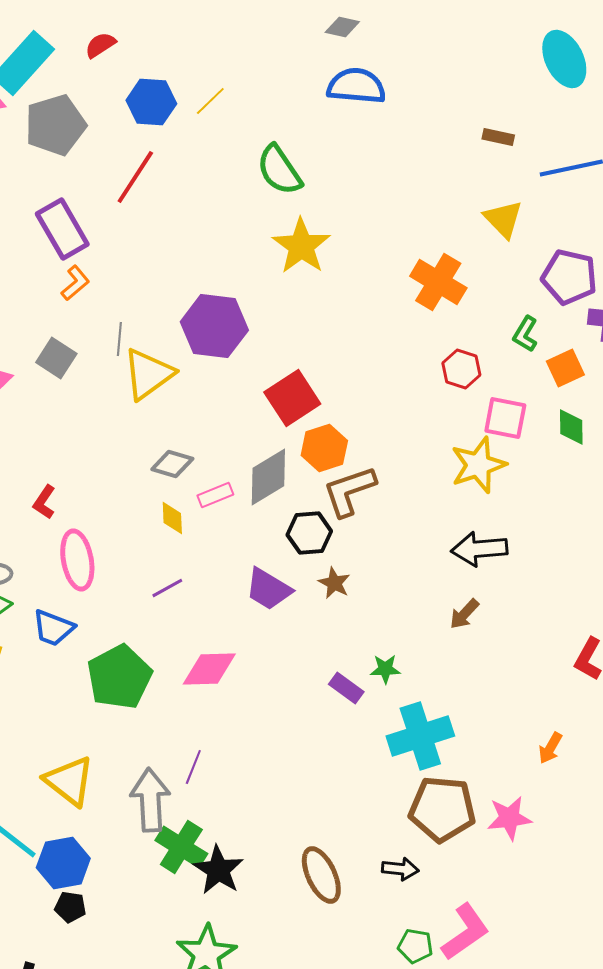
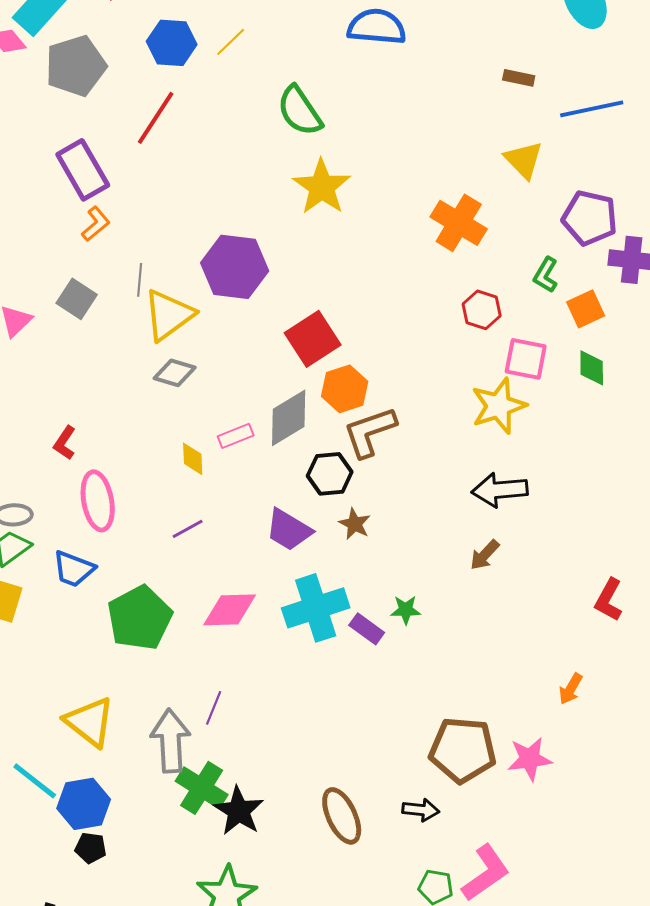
gray diamond: (172, 464) -> (175, 373), moved
cyan cross: (420, 736) -> (316, 608), moved

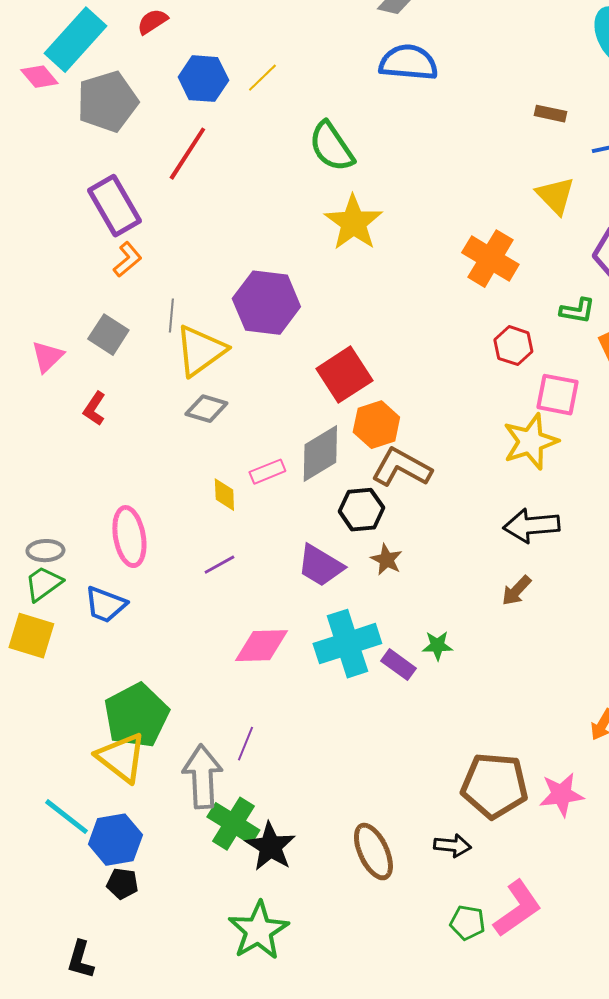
green L-shape: (546, 275) -> (577, 311), turned -111
brown L-shape: (370, 432) -> (401, 468), turned 48
red L-shape: (65, 443) -> (94, 409), moved
green pentagon: (140, 618) -> (136, 716), moved

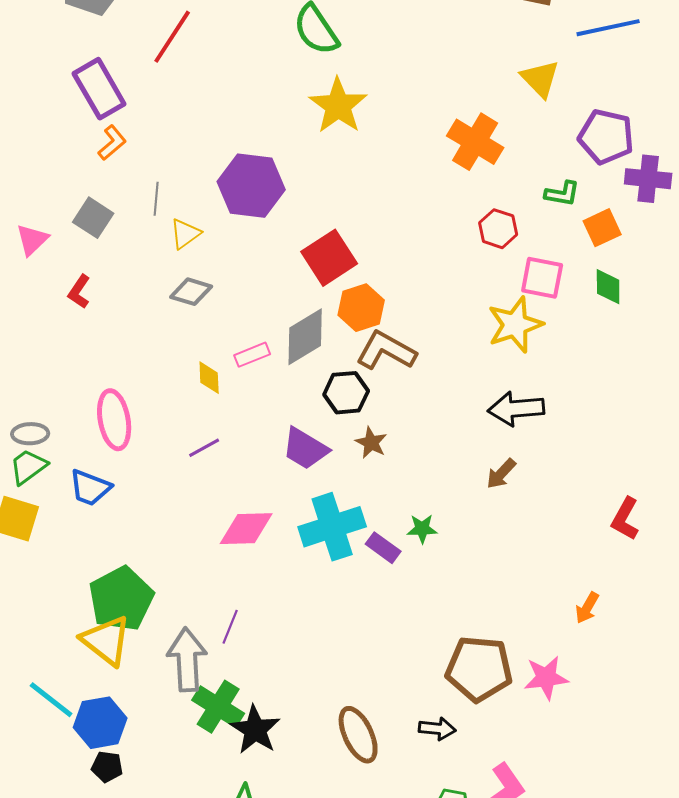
yellow triangle: (200, 351) -> (185, 234), size x0.6

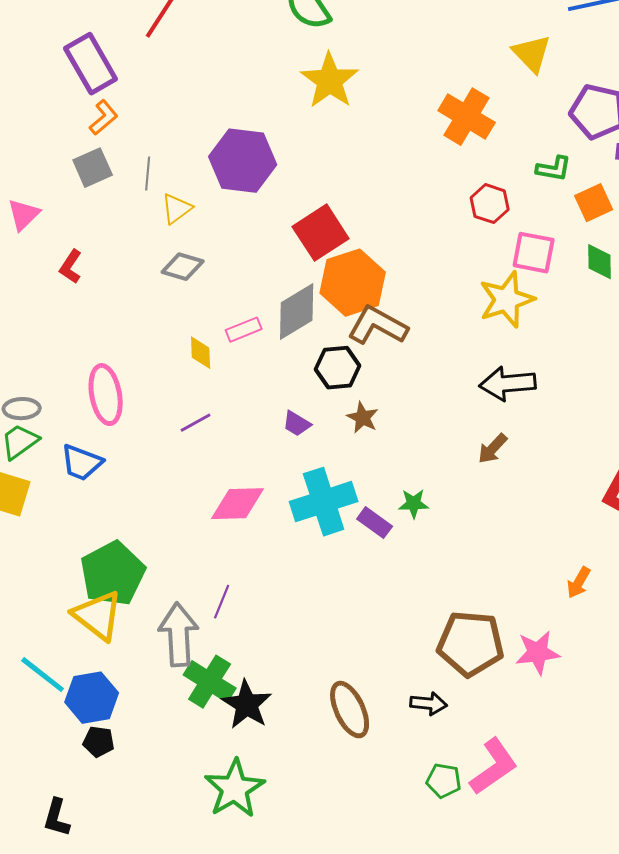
gray square: (93, 218) -> (93, 168), moved, turned 33
orange hexagon: (361, 308) -> (353, 283), size x1.4
purple trapezoid: (305, 449) -> (297, 424), size x0.6

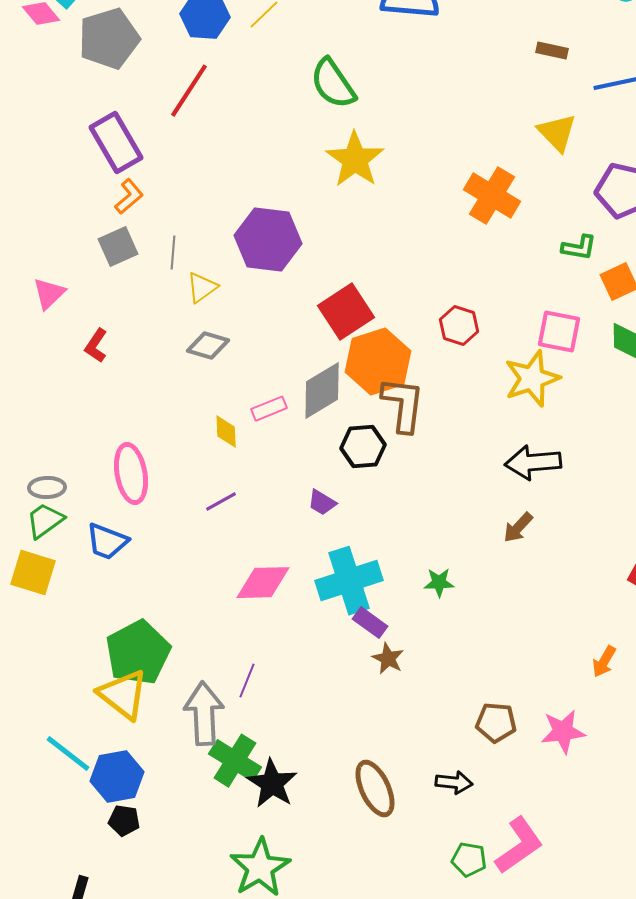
red hexagon: (490, 204) -> (459, 326), moved
brown L-shape: (378, 326) -> (403, 405), turned 68
brown star: (363, 418) -> (388, 659), moved
purple rectangle: (375, 523) -> (370, 623), moved
brown pentagon: (471, 644) -> (496, 723), size x0.6

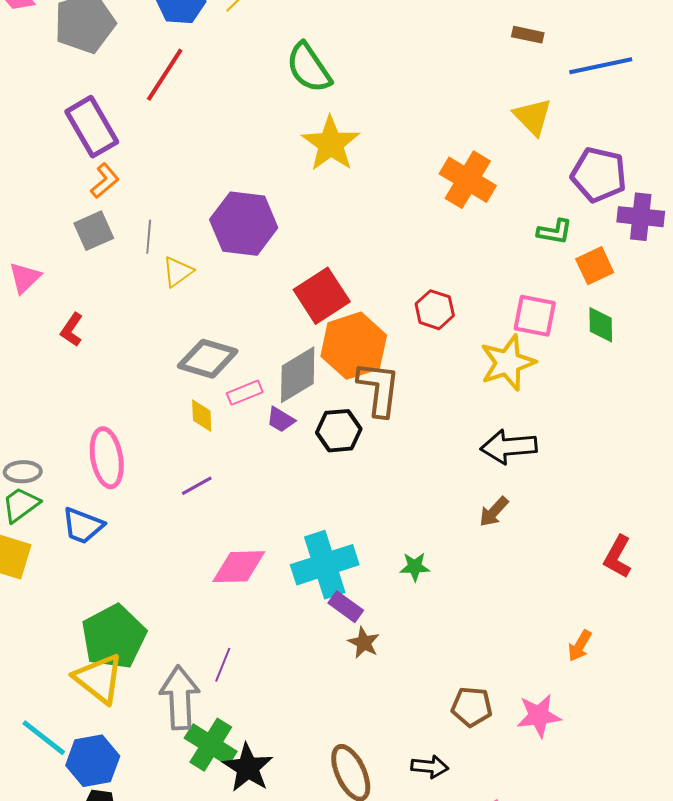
gray diamond: (208, 346) -> (208, 359), moved, size x1.4
purple trapezoid: (322, 503) -> (281, 420), moved

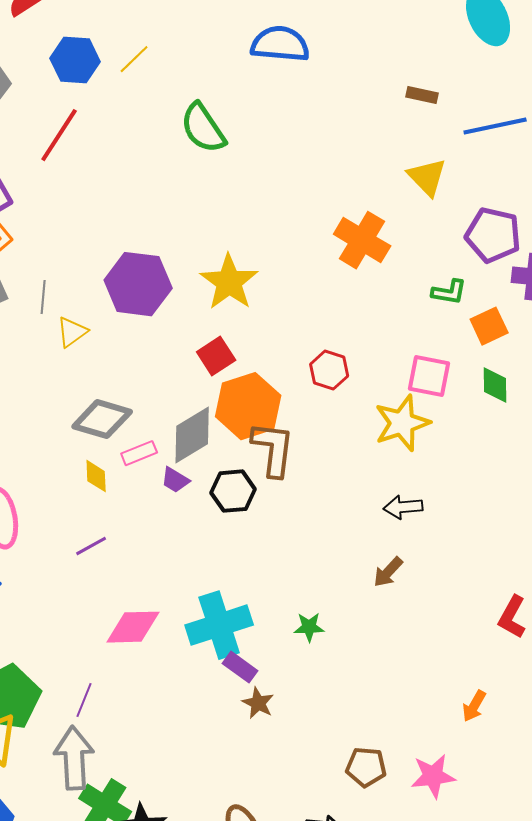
yellow star: (331, 144) -> (229, 282), moved
red square: (322, 296) -> (216, 356), size x0.7
black arrow: (509, 447) -> (403, 507), size x0.7
purple line: (223, 665) -> (84, 700), moved

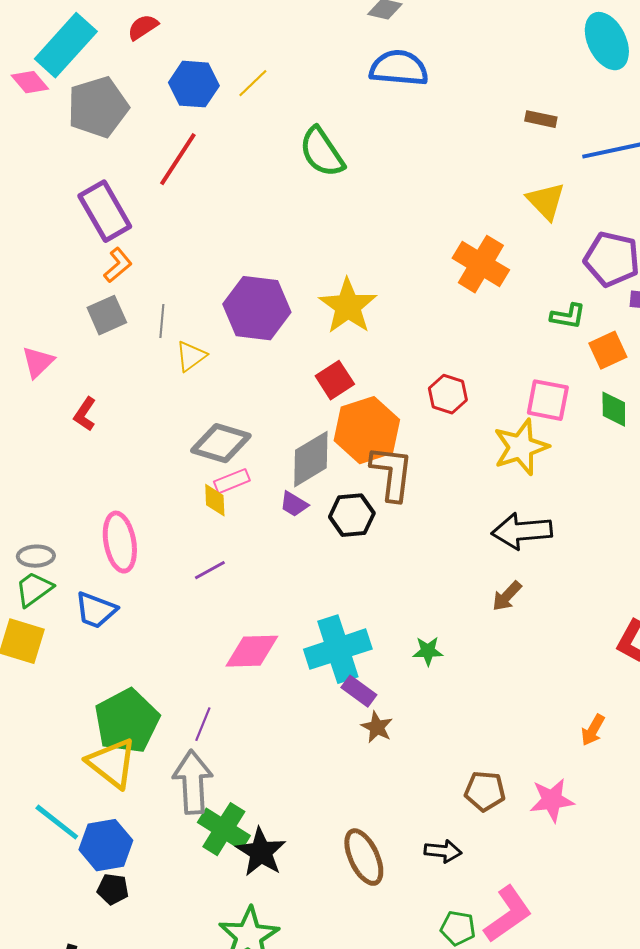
pink rectangle: (139, 453) -> (232, 481), moved
black arrow: (403, 507) -> (522, 531), size x1.5

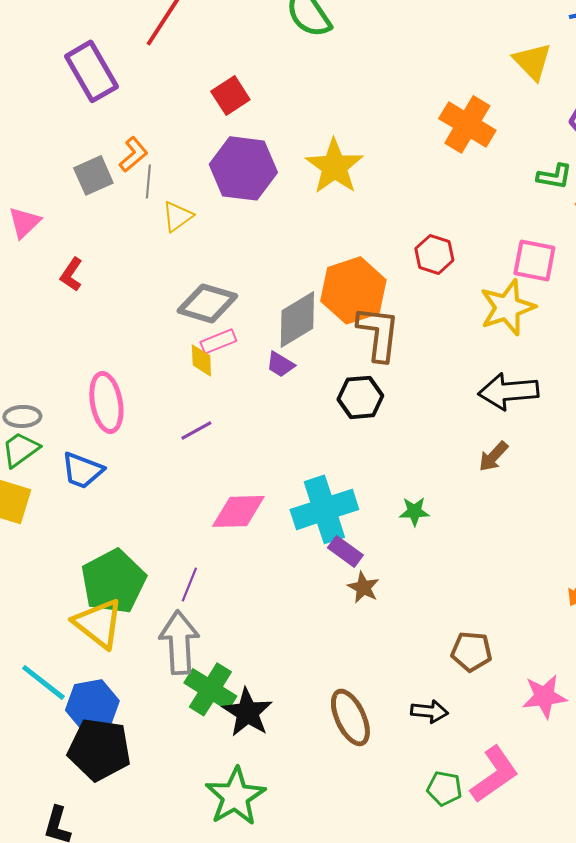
orange L-shape: (118, 265) -> (133, 154), moved
red square: (335, 380) -> (230, 95), moved
black hexagon: (352, 515) -> (360, 397), moved
pink star: (552, 800) -> (544, 696), moved
black pentagon: (113, 889) -> (99, 749), size x2.0

